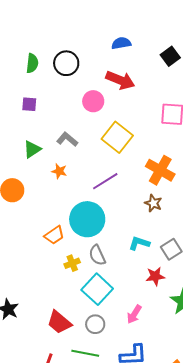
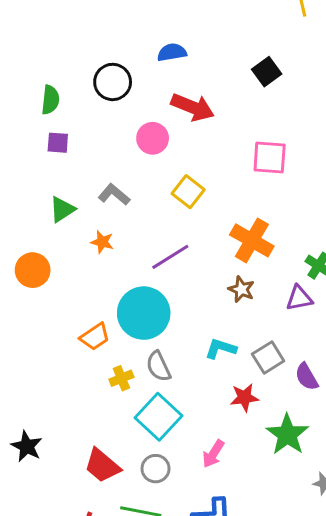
blue semicircle: (121, 43) -> (172, 52), moved
green semicircle: (32, 63) -> (50, 100), moved
yellow square: (117, 137) -> (188, 192), size x0.7

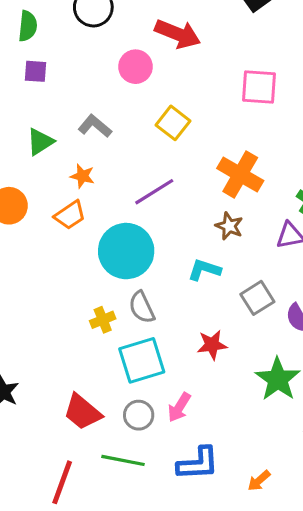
orange trapezoid: (95, 337) -> (70, 215), moved
cyan L-shape: (221, 349) -> (204, 270), moved
red star: (244, 397) -> (212, 345), moved
cyan square: (158, 417) -> (142, 360), turned 30
pink arrow: (213, 454) -> (179, 407), moved

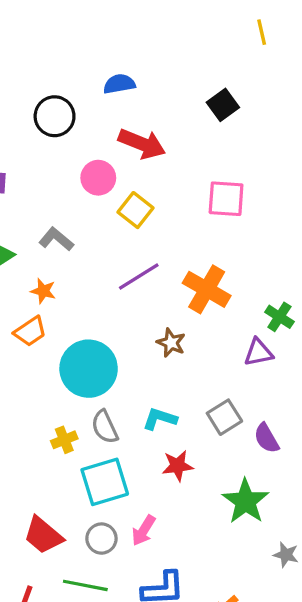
yellow square: (173, 123) -> (135, 210), moved
purple line: (154, 192) -> (139, 276), moved
brown star: (229, 226) -> (171, 343), moved
cyan L-shape: (204, 270) -> (160, 419), moved

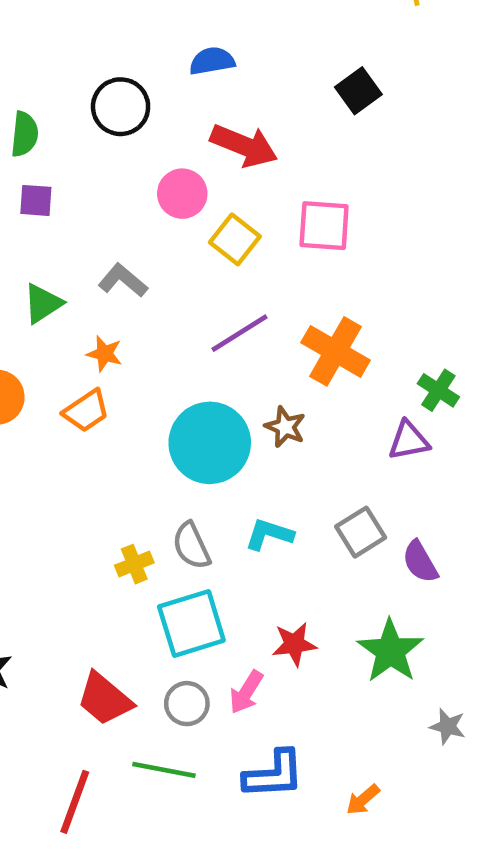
pink square: (226, 199) -> (324, 226), moved
cyan circle: (89, 369) -> (210, 443), moved
red star: (178, 466) -> (294, 644), moved

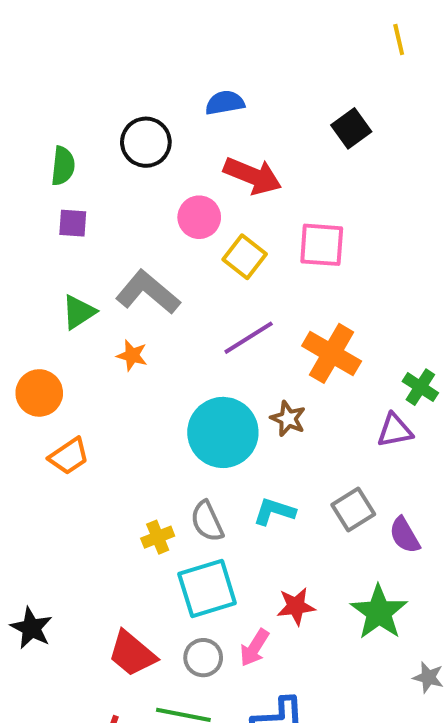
gray L-shape: (123, 281) -> (148, 292), size x1.5
orange trapezoid: (86, 411) -> (69, 456), moved

